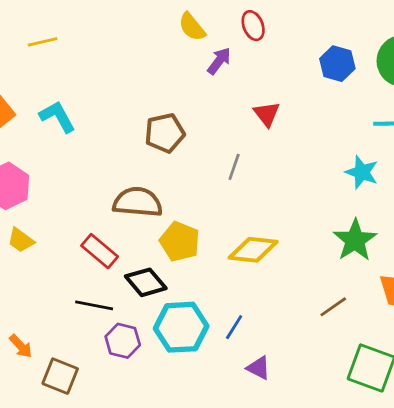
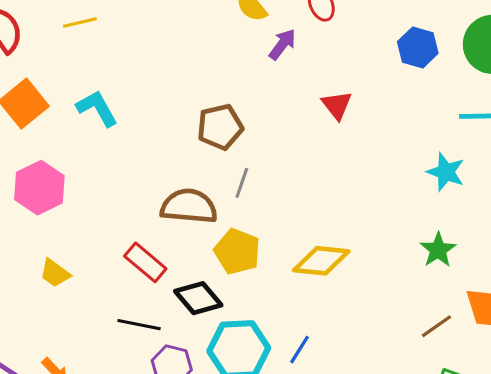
gray line: (234, 167) -> (242, 183), moved
yellow trapezoid: (21, 240) -> (55, 273), moved
green star: (355, 240) -> (438, 250), size x0.7
brown line: (333, 307) -> (436, 326), moved

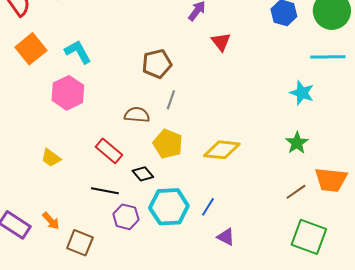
red triangle: (337, 105) -> (221, 42), moved
pink hexagon: (39, 188) -> (68, 93), moved
brown semicircle: (189, 206) -> (137, 115), size x0.7
black diamond: (198, 298) -> (143, 174), size x0.7

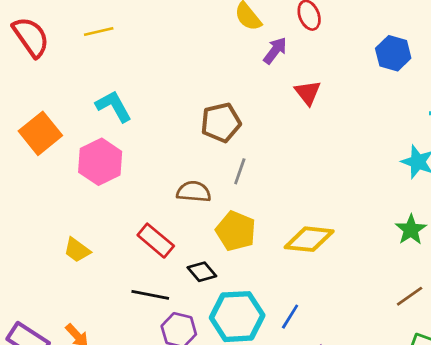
orange square: (31, 49) -> (40, 133), moved

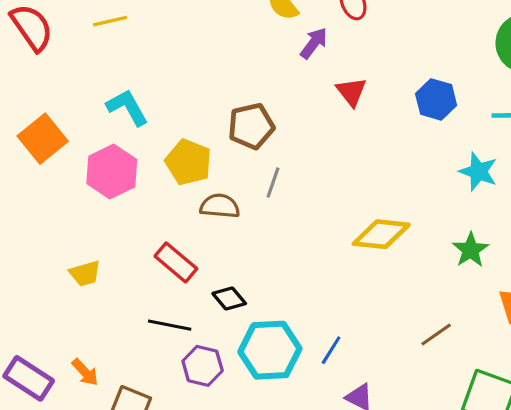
blue hexagon: (393, 53) -> (436, 99), moved
yellow pentagon: (236, 231) -> (188, 162), moved
yellow diamond: (309, 239) -> (381, 234), moved
yellow trapezoid: (77, 250) -> (85, 273), turned -52
brown line: (410, 296) -> (436, 335), moved

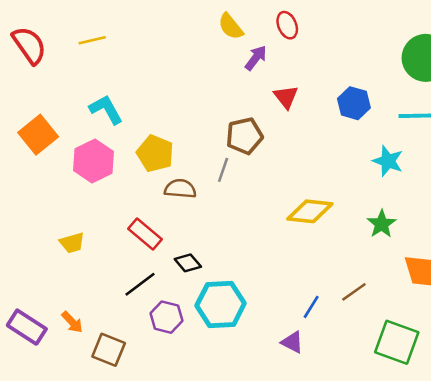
brown pentagon: (251, 126) -> (244, 136), moved
black line: (170, 325) -> (140, 284), turned -48
blue line: (331, 350) -> (311, 307), moved

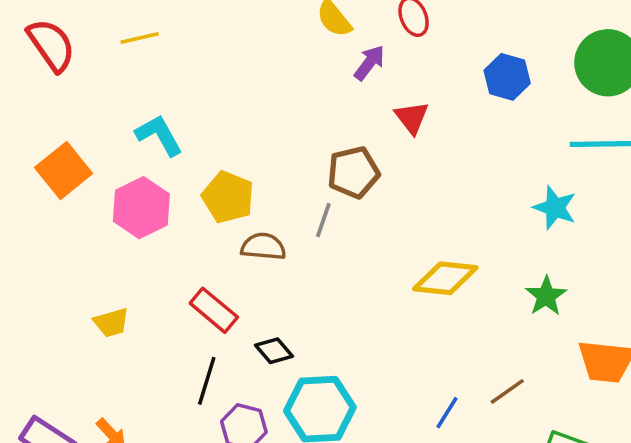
blue hexagon: (354, 103) -> (507, 77), moved
black line: (140, 284) -> (207, 381), turned -36

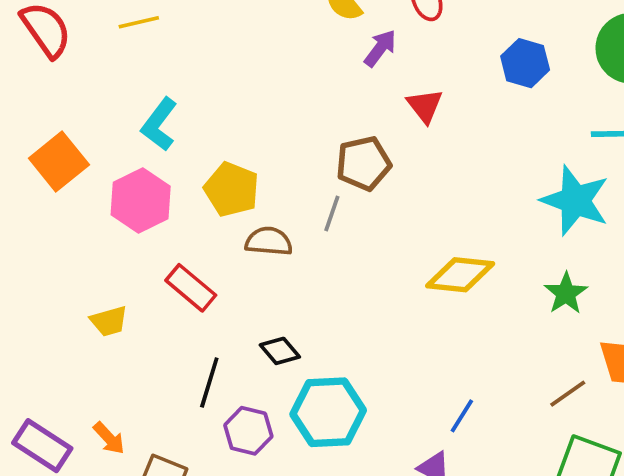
cyan L-shape: (159, 135) -> (159, 124), turned -114
cyan star: (555, 208) -> (575, 201), size x1.5
red rectangle: (214, 310) -> (191, 288), moved
brown line: (507, 391) -> (568, 394), moved

